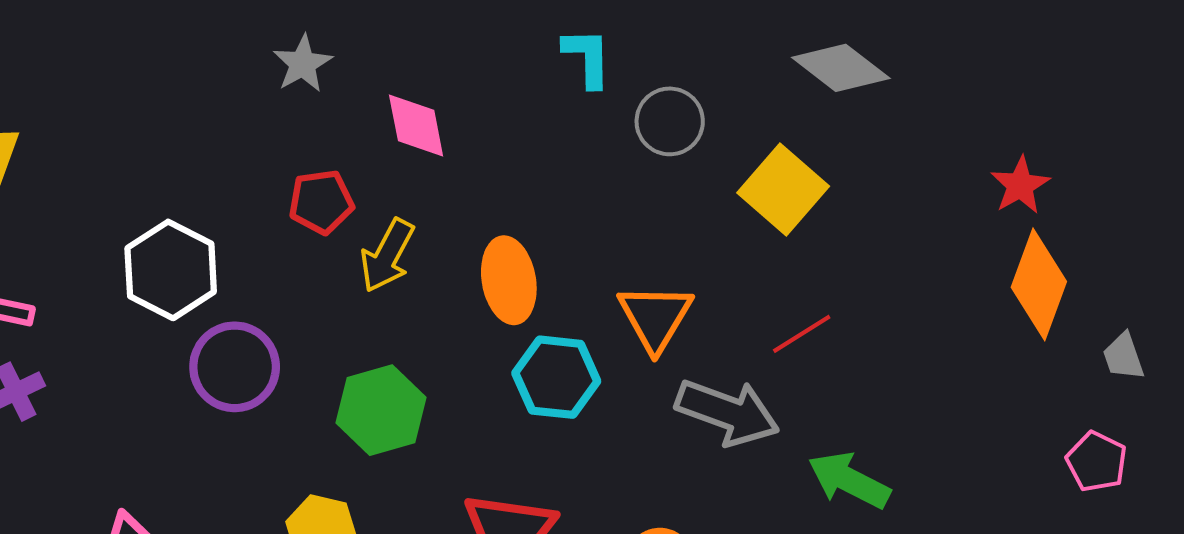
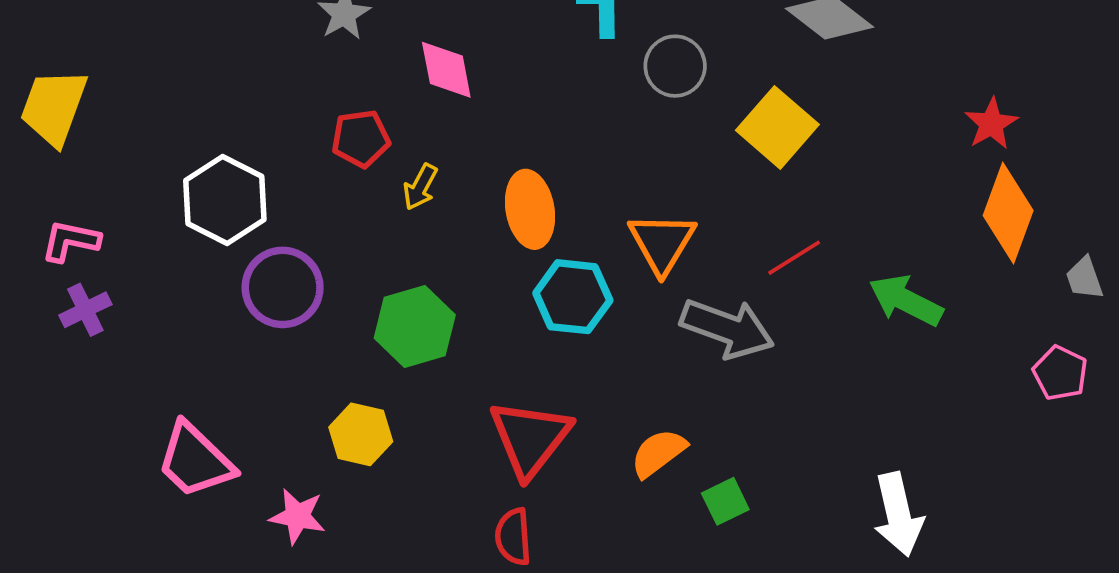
yellow arrow: (387, 255) -> (420, 187), size x0.7
green arrow: (849, 480) -> (906, 300), moved

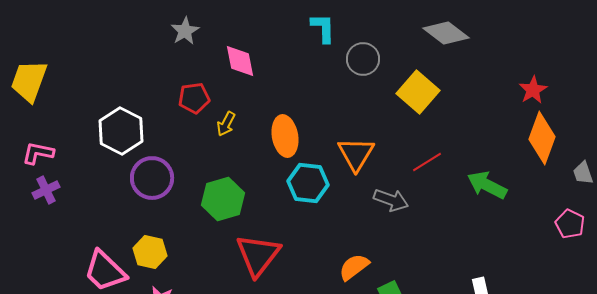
gray arrow: (727, 328) -> (391, 200), size x0.7
yellow hexagon: (361, 434) -> (150, 252), moved
red triangle: (530, 438) -> (258, 255), moved

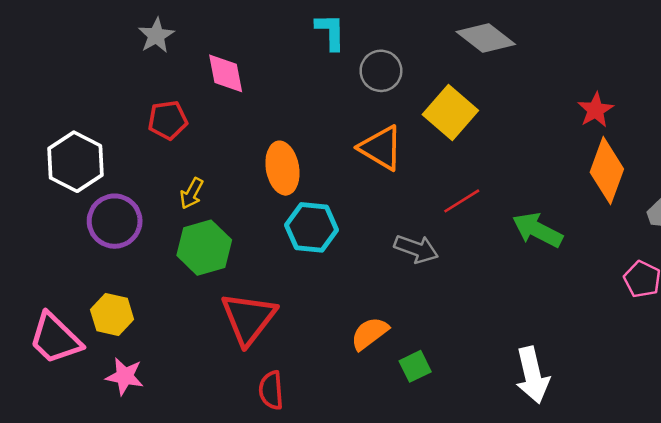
yellow arrow: (226, 124) -> (192, 193), moved
orange triangle: (356, 154) -> (381, 148), moved, turned -30

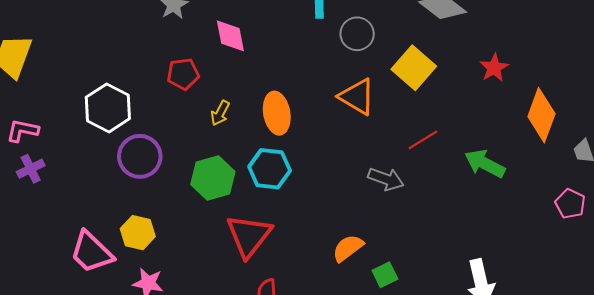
red star: (596, 110) -> (494, 68), moved
yellow arrow: (192, 193) -> (220, 113), moved
cyan hexagon: (312, 227) -> (270, 169), moved

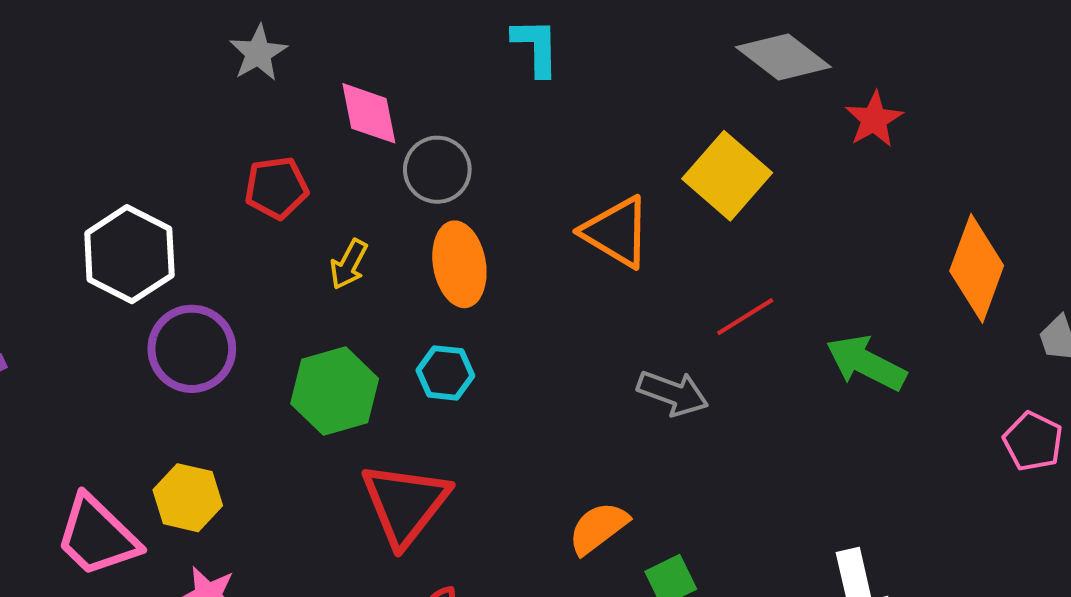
gray circle: (357, 34) -> (437, 170), moved
red star: (494, 68) -> (874, 119), moved
cyan hexagon: (270, 169) -> (445, 373), size x0.7

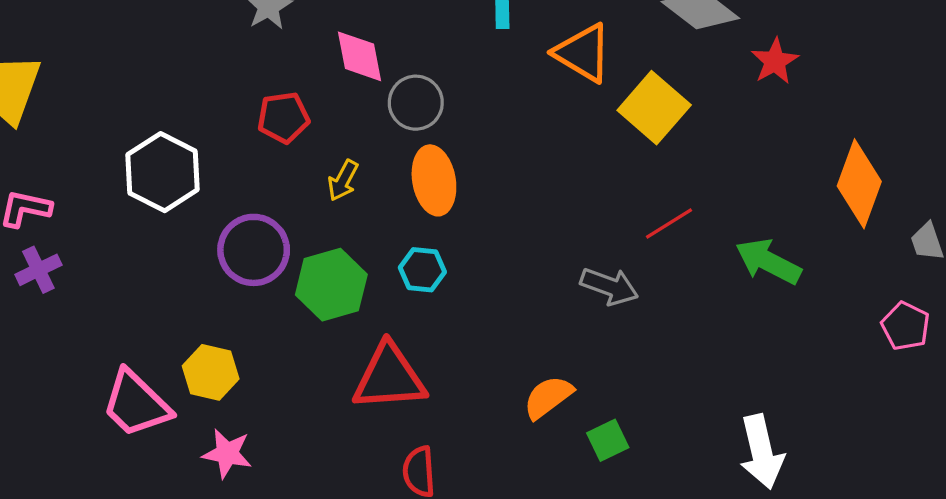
orange triangle: (616, 232) -> (583, 53), moved
purple circle: (192, 349) -> (254, 250), moved
red triangle: (405, 504) -> (389, 377), turned 48

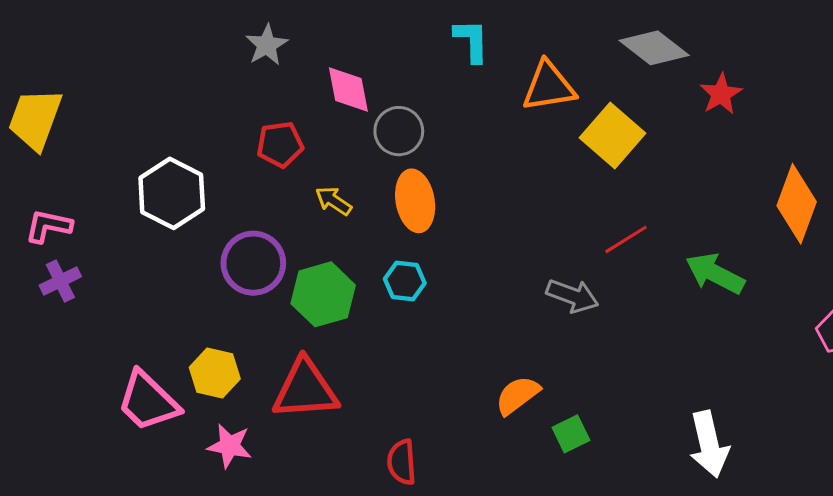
orange triangle: (583, 53) -> (549, 87), turned -40
yellow arrow: (343, 180) -> (333, 201), turned 96
red triangle: (389, 377) -> (305, 389), moved

